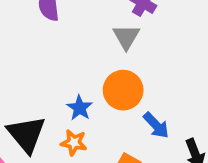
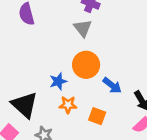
blue star: (80, 108) -> (58, 81), turned 30
orange star: (74, 143) -> (68, 105), moved

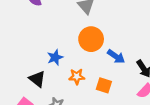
blue star: (58, 81) -> (55, 57), moved
black triangle: (25, 105) -> (37, 79), size x0.7

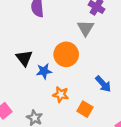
orange circle: (91, 39) -> (66, 54), moved
black triangle: (37, 79) -> (24, 58), moved

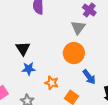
orange circle: (66, 54) -> (74, 53), moved
blue star: (44, 71) -> (29, 69), moved

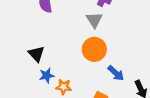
orange star: (52, 83) -> (64, 87), moved

